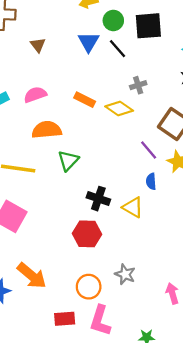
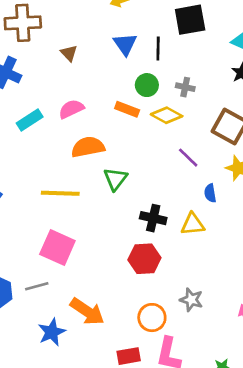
green circle: (113, 20) -> (147, 85), moved
black line: (117, 49) -> (158, 49), turned 48
gray cross: (138, 85) -> (185, 87), turned 35
purple line: (149, 150) -> (188, 158), moved
yellow triangle: (133, 207) -> (193, 224), turned -30

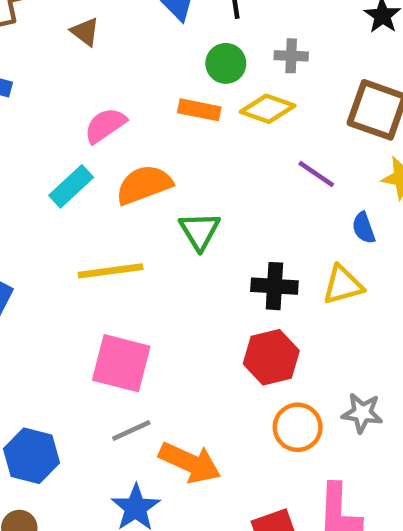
cyan rectangle: (30, 120) -> (71, 186), moved
gray line: (37, 286) -> (131, 431), moved
orange circle: (152, 318) -> (298, 427), moved

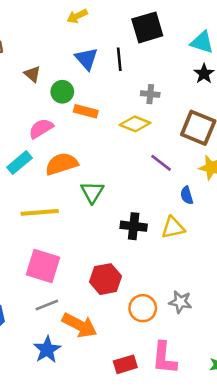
green circle: (226, 63) -> (62, 92), moved
orange rectangle: (199, 110) -> (86, 111), moved
red hexagon: (271, 357) -> (106, 279), moved

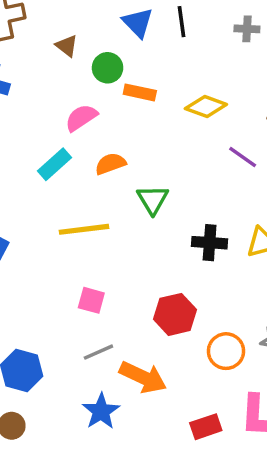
gray cross: (150, 94) -> (247, 29), moved
orange semicircle: (62, 164) -> (110, 164), size x0.7
pink square: (43, 266) -> (91, 300), size x0.6

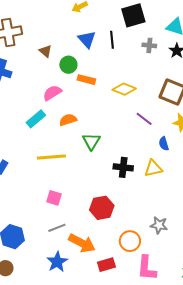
orange circle: (226, 351) -> (130, 241), moved
red rectangle: (206, 427) -> (106, 265), moved

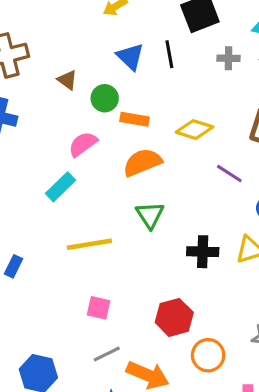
orange semicircle: (68, 120) -> (142, 162), moved, size x1.4
orange circle: (130, 241) -> (208, 355), moved

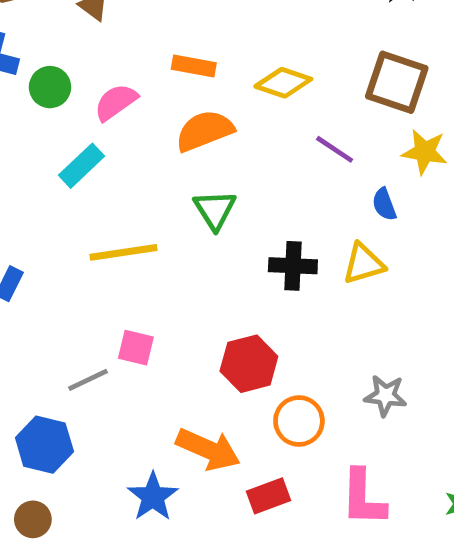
green circle: (105, 98) -> (50, 87), moved
gray line: (107, 354) -> (88, 380), moved

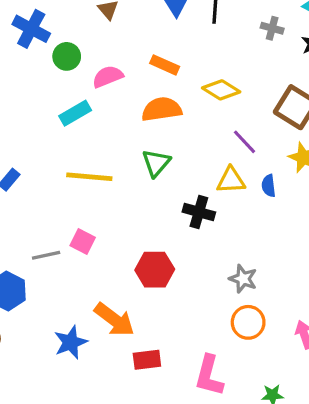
yellow triangle: (364, 264) -> (231, 180), moved
gray star: (385, 396) -> (243, 279), moved
orange circle: (299, 421) -> (248, 322), moved

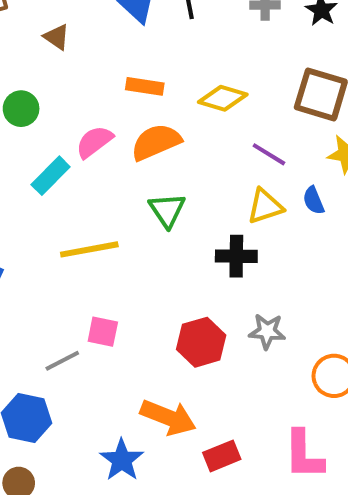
pink semicircle: (108, 77) -> (94, 142), moved
gray star: (243, 279) -> (267, 331), moved

